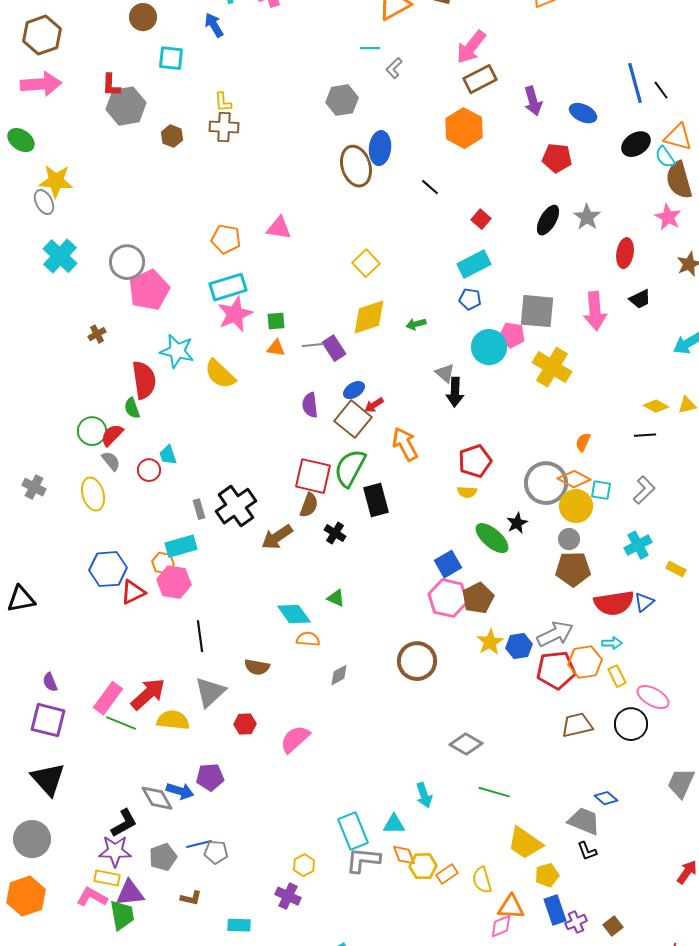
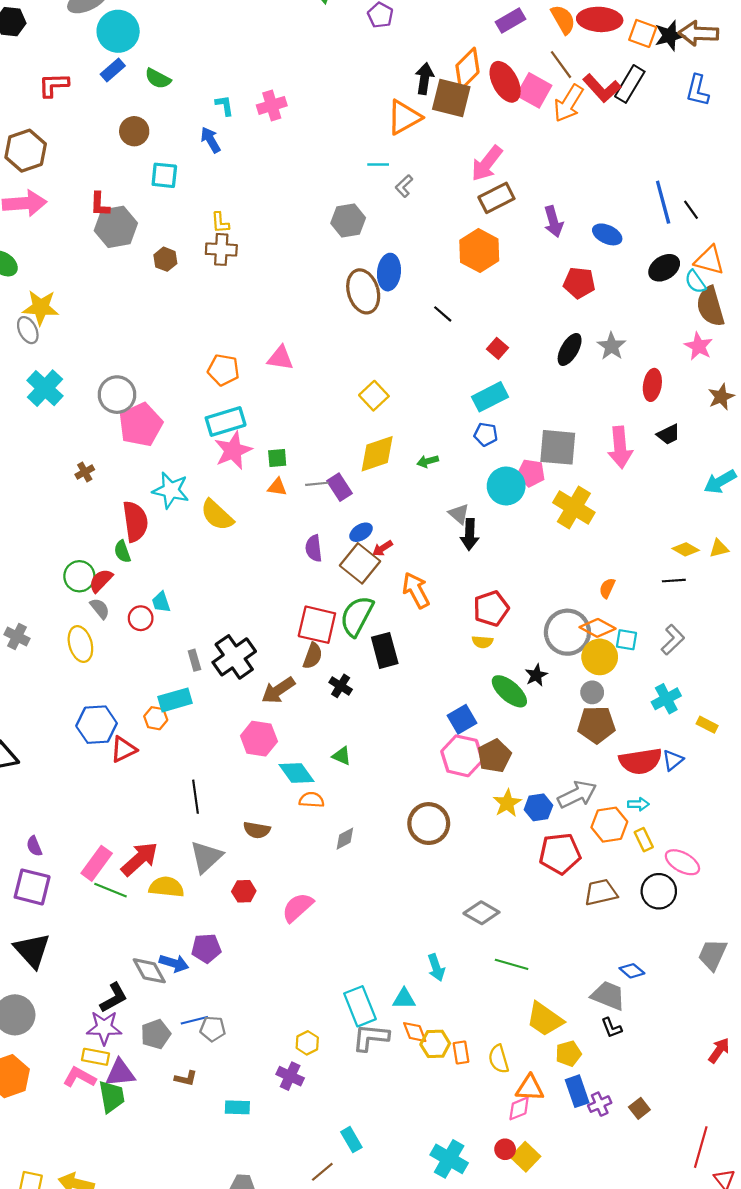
pink hexagon: (174, 582) -> (259, 739), moved
red pentagon: (556, 670) -> (560, 854), moved
orange rectangle: (447, 874) -> (461, 1053), turned -65

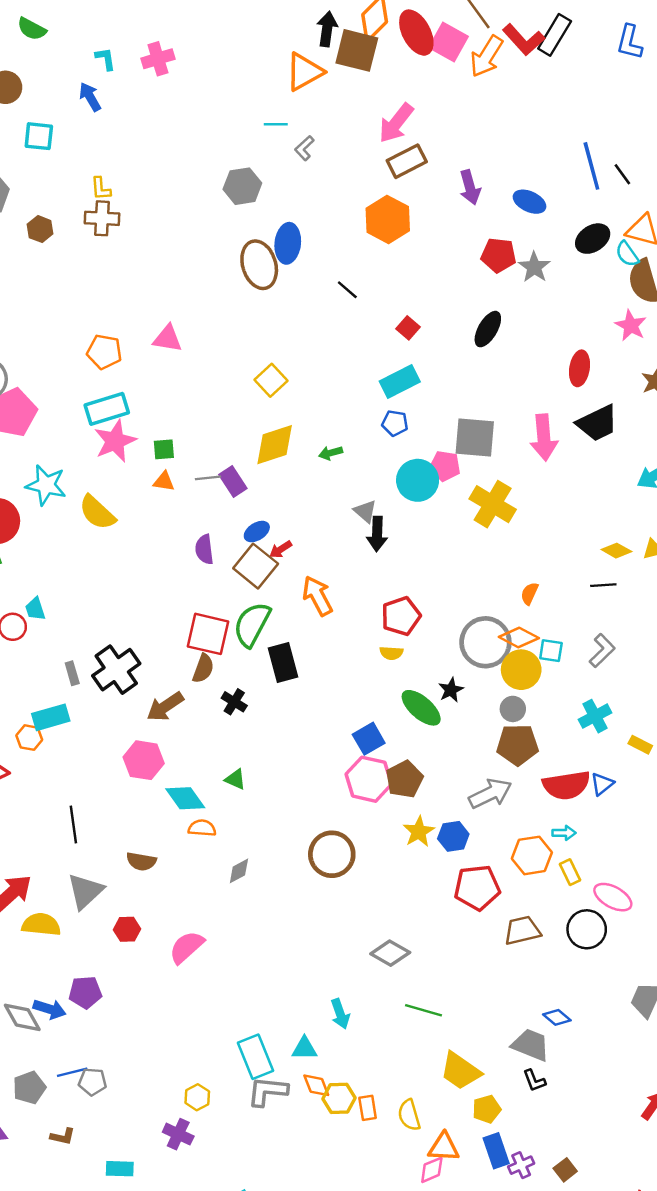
gray star: (611, 346) -> (534, 267), moved
black trapezoid: (668, 434) -> (597, 423), size x1.6
gray arrow: (577, 795) -> (490, 794), moved

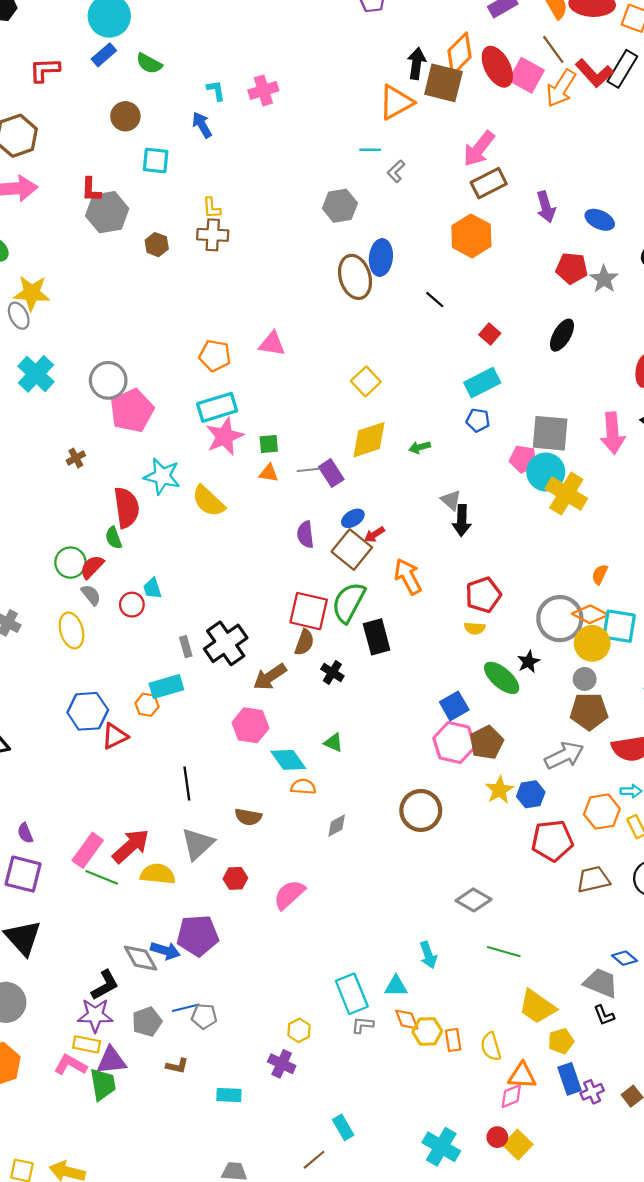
cyan circle: (418, 480) -> (546, 472), moved
cyan square: (551, 651) -> (619, 626), size x1.6
purple pentagon: (85, 992) -> (198, 935), size x1.4
gray L-shape: (268, 1091) -> (363, 1025), size x0.6

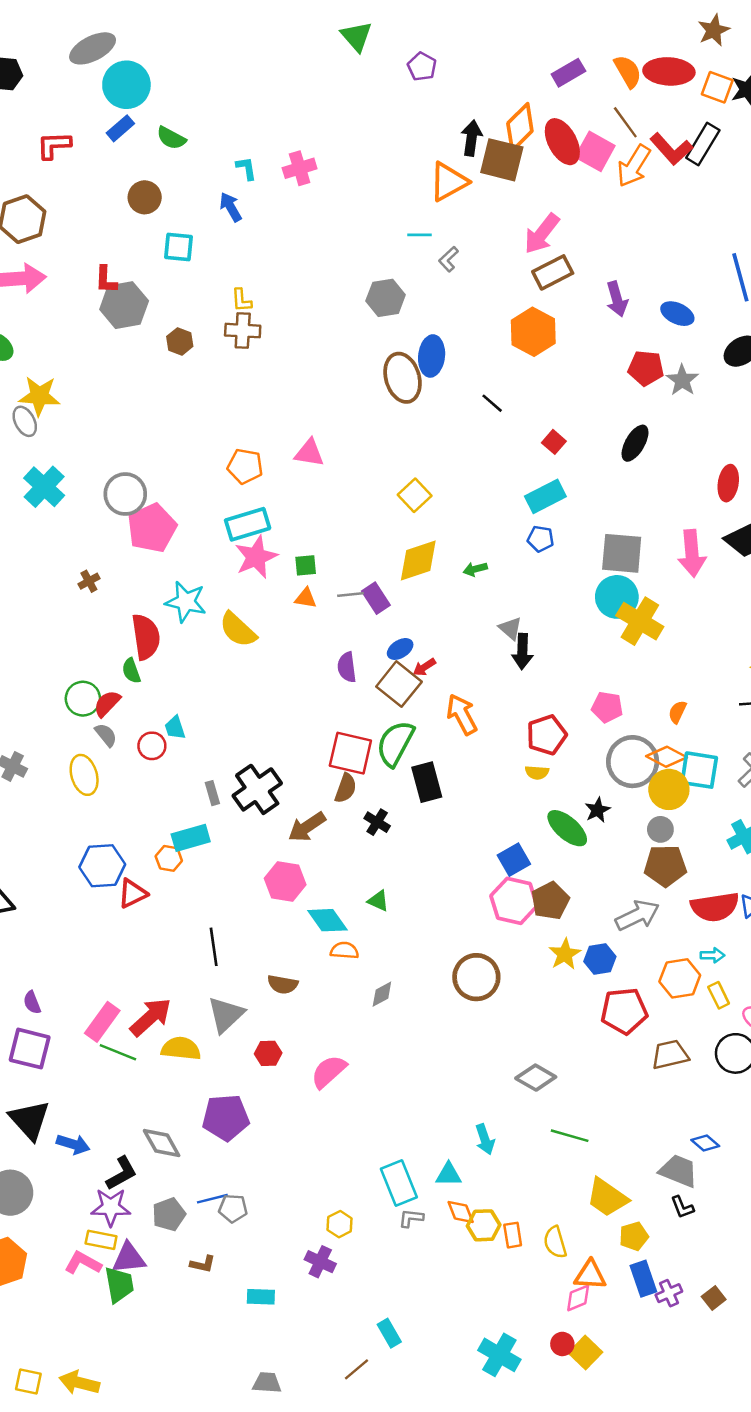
pink pentagon: (523, 459) -> (607, 707), moved
blue arrow: (165, 951) -> (73, 1144), moved

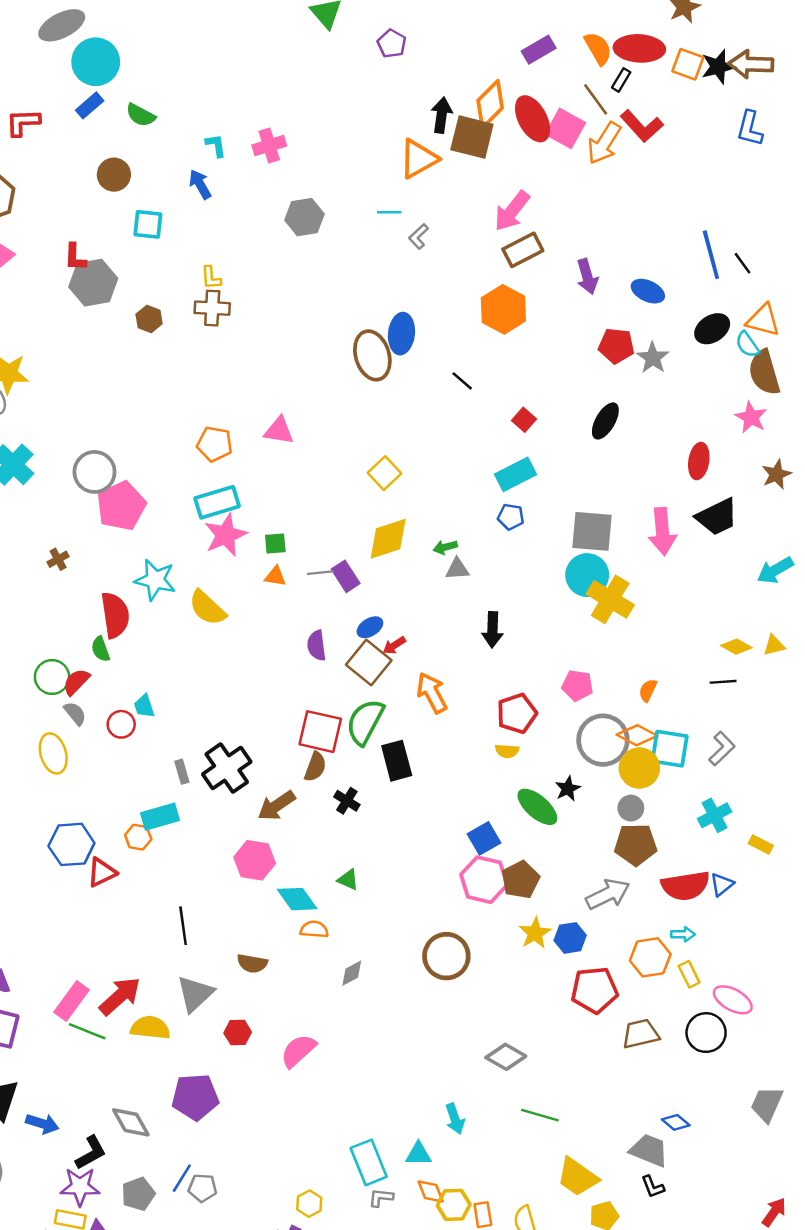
black rectangle: (703, 144) -> (621, 80), moved, size x0.6
gray hexagon: (386, 298) -> (304, 217), moved
gray triangle: (510, 628) -> (457, 569), moved, turned -45
blue line: (212, 1199) -> (182, 1178), turned -44

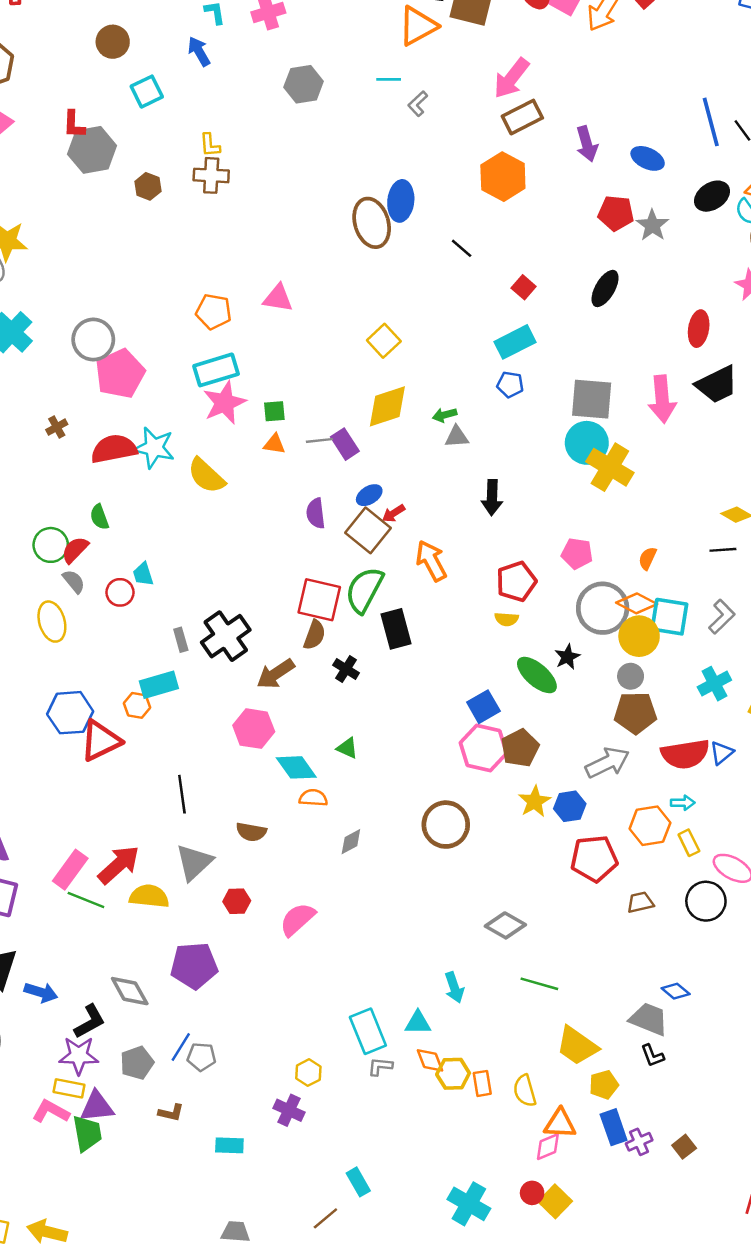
cyan square: (148, 224) -> (147, 92), turned -32
red semicircle: (115, 615) -> (114, 449), moved, turned -93
red triangle: (102, 872) -> (101, 741), size x1.4
brown trapezoid: (641, 1034) -> (640, 902), size x0.7

